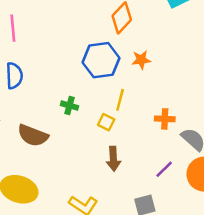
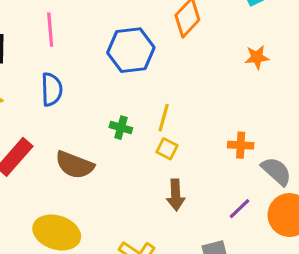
blue hexagon: (101, 60) -> (131, 50), moved
orange star: (141, 60) -> (257, 57), moved
yellow line: (120, 100) -> (164, 118), moved

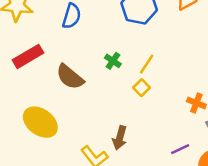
brown arrow: (176, 195) -> (120, 138), moved

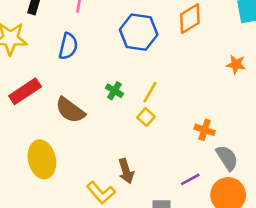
yellow ellipse: (40, 122) -> (42, 159), turned 44
brown arrow: (120, 138) -> (126, 171), turned -30

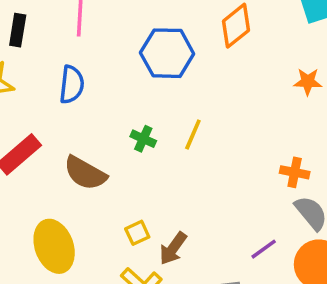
yellow square: (146, 117) -> (137, 233), moved, turned 30
orange cross: (205, 130) -> (295, 172), moved
brown arrow: (126, 171) -> (173, 248), turned 60

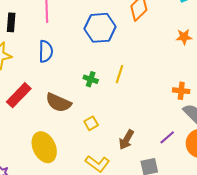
yellow square: (137, 233) -> (91, 123), moved
brown arrow: (173, 248) -> (126, 140), moved

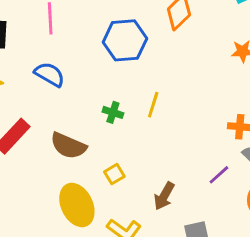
blue semicircle: (46, 51) -> (50, 74), turned -60
purple line: (167, 137) -> (219, 175), moved
yellow ellipse: (44, 147) -> (77, 205), moved

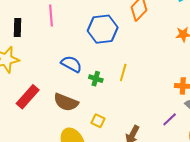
blue semicircle: (50, 74) -> (71, 64), moved
yellow square: (114, 174) -> (98, 121), turned -32

